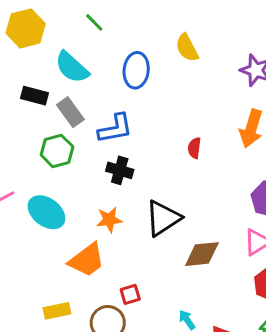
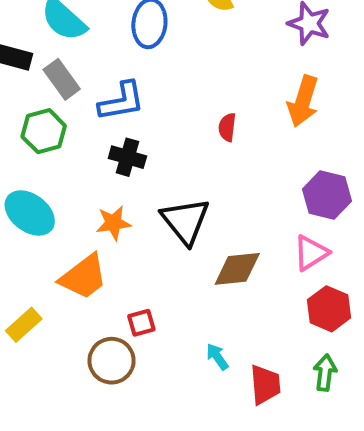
black triangle: (163, 218) -> (185, 221), turned -36
yellow rectangle: (57, 311) -> (24, 325), moved, turned -30

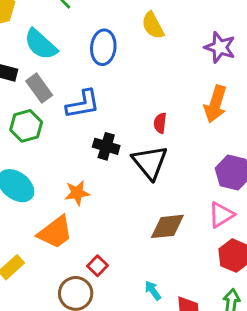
black cross: (127, 157) -> (106, 146), moved
black triangle: (185, 221) -> (150, 162), moved
red square: (141, 323) -> (97, 266), turned -30

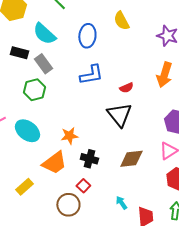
blue L-shape: (83, 104) -> (91, 75), moved
red semicircle: (160, 123) -> (126, 88), turned -120
black cross: (106, 146) -> (89, 159), moved

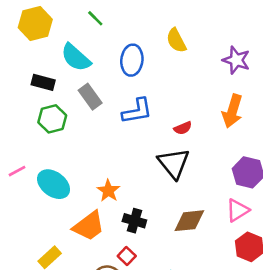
gray rectangle: (43, 64) -> (90, 97), moved
green hexagon: (34, 90) -> (52, 119), moved
orange star: (69, 136) -> (108, 191), turned -30

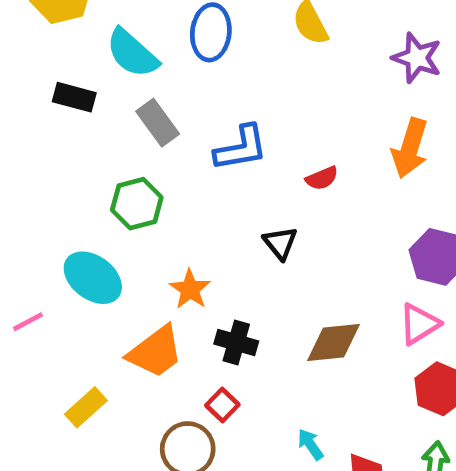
blue ellipse: (132, 60) -> (211, 32), moved
green hexagon: (52, 119) -> (137, 204), moved
black triangle: (174, 163) -> (280, 243), moved, size x0.6
pink line: (17, 171) -> (28, 322), moved

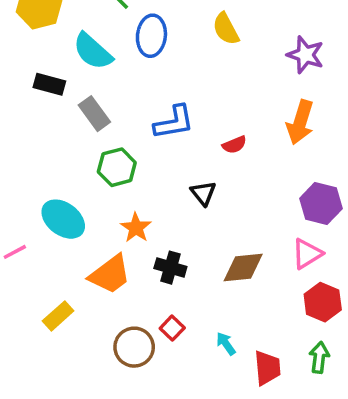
gray rectangle: (158, 123) -> (94, 114), moved
green hexagon: (137, 204) -> (117, 167), moved
red square: (222, 405) -> (172, 328), moved

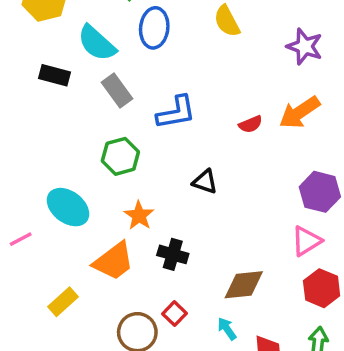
gray rectangle: (94, 114) -> (117, 90), moved
orange arrow: (300, 122) -> (300, 112), turned 39
red semicircle: (234, 145) -> (251, 124), moved
black triangle: (203, 193) -> (205, 182), turned -32
brown diamond: (243, 268) -> (244, 285), moved

